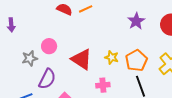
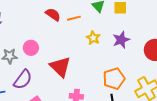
yellow star: (112, 57) -> (93, 38), moved

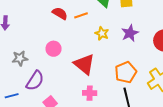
pink circle: (31, 48) -> (54, 49), moved
red triangle: (60, 67) -> (84, 64), moved

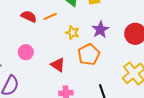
red triangle: (84, 64) -> (58, 65), size x0.7
orange pentagon: (126, 72) -> (89, 54), moved

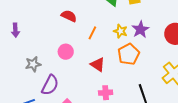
orange line: (50, 16) -> (92, 33), moved, turned -40
yellow star: (72, 33) -> (120, 31), moved

